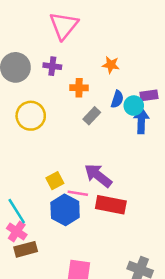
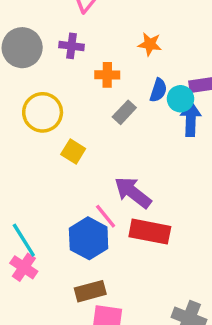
yellow square: (55, 181) -> (73, 152), moved, turned -30
pink line: (78, 193) -> (106, 216), turned 42
brown rectangle: (26, 249) -> (90, 291), moved

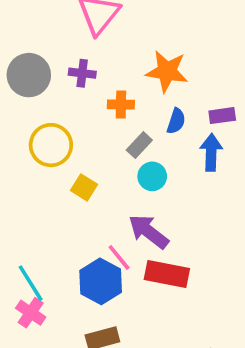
orange star: (150, 44) -> (167, 71), size x1.6
cyan circle: (180, 99) -> (152, 176), moved

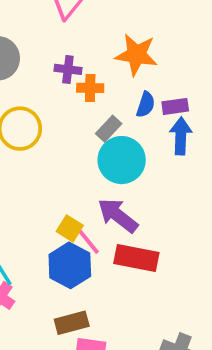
purple cross: (82, 73) -> (68, 69), moved
purple rectangle: (222, 116) -> (175, 106), moved
cyan circle: (152, 176) -> (122, 160), size x1.6
yellow square: (84, 187) -> (70, 228), moved

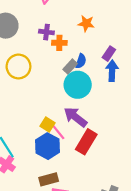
orange star: (136, 55) -> (86, 23), size x0.7
blue semicircle: (146, 105) -> (81, 61), moved
purple rectangle: (175, 106) -> (109, 54), turned -48
red rectangle: (136, 258) -> (86, 142), turned -70

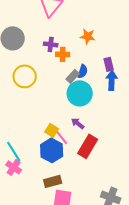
purple rectangle: (109, 54) -> (109, 64), turned -48
purple arrow: (75, 117) -> (78, 123), size x0.6

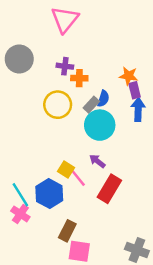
orange star: (88, 36) -> (129, 76), moved
yellow circle: (25, 76) -> (58, 105), moved
blue hexagon: (52, 150) -> (49, 194), moved
brown rectangle: (53, 181) -> (67, 231), turned -48

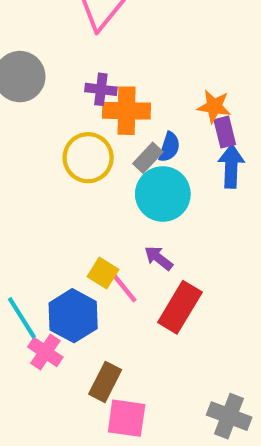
orange cross: (79, 78) -> (127, 111), size x1.5
pink cross: (20, 214) -> (45, 352), moved

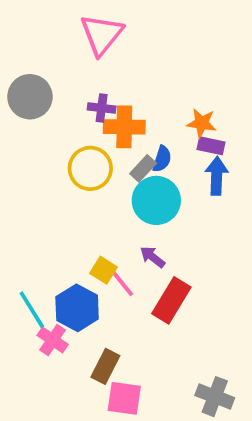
purple rectangle: (225, 132) -> (211, 146), turned -64

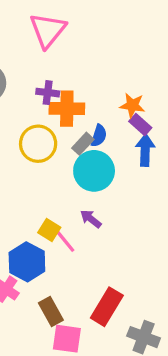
purple rectangle: (211, 146) -> (140, 125), turned 30
red rectangle: (171, 300) -> (107, 307), moved
brown rectangle: (105, 366) -> (51, 312), turned -56

